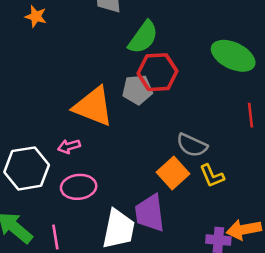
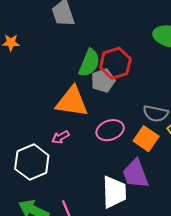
green semicircle: (143, 37) -> (89, 63), moved
pink ellipse: (79, 187) -> (110, 130), moved

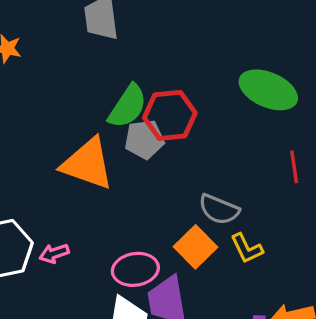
pink ellipse: (110, 130) -> (135, 269), moved
pink arrow: (60, 137) -> (54, 253), moved

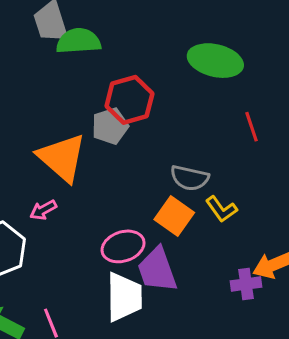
green semicircle: (128, 106) -> (78, 41), moved, turned -117
orange triangle: (87, 164) -> (62, 158), turned 32
pink arrow: (54, 253) -> (43, 210), moved

